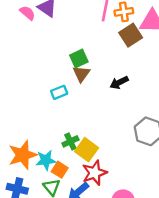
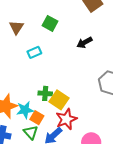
green square: (79, 59) -> (50, 23), turned -35
brown triangle: (81, 74) -> (16, 27), moved
green cross: (70, 141) -> (45, 93), turned 32

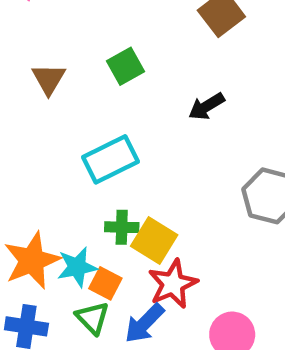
green square: (50, 23) -> (126, 66), turned 35
cyan rectangle: (34, 52) -> (111, 159), moved, size x1.6

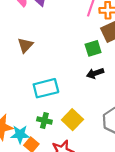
green square: (126, 66) -> (93, 48), moved
yellow square: (154, 240) -> (72, 120), moved

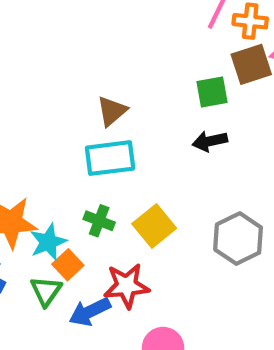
brown triangle: (25, 45) -> (112, 111), moved
cyan star: (20, 134) -> (48, 242), turned -30

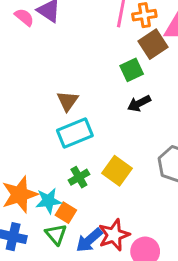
green cross: (99, 221) -> (79, 177), turned -36
cyan star: (48, 242) -> (48, 201), turned 30
red star: (127, 286) -> (114, 235), moved

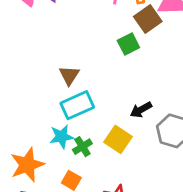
black arrow: (139, 103) -> (141, 110), moved
cyan star: (48, 201) -> (62, 137), moved

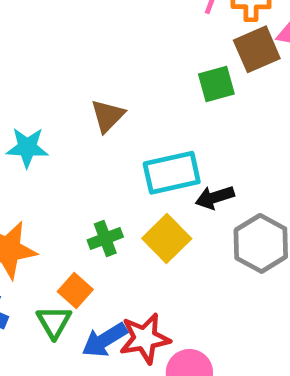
cyan rectangle: (77, 105) -> (172, 173), moved
cyan star: (62, 137) -> (27, 147), moved

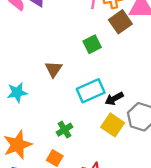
green square: (216, 84) -> (92, 44), moved
yellow square: (167, 239) -> (113, 125), moved

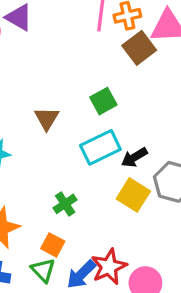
green square: (92, 44) -> (103, 101), moved

